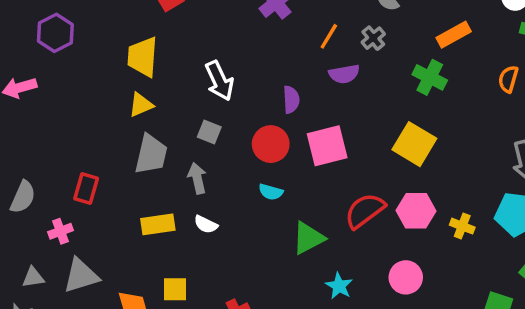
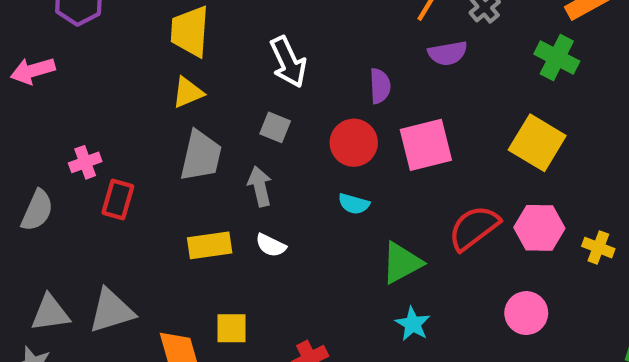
pink cross: (60, 231) -> (85, 162), moved
gray triangle: (33, 277) -> (50, 313), size x1.4
cyan star: (339, 286) -> (413, 324), moved

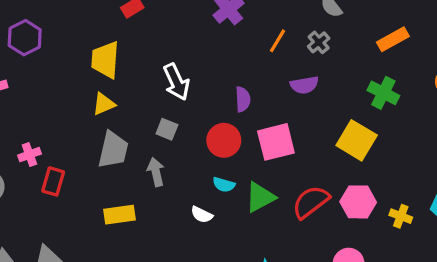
purple semicircle: (448, 53) -> (304, 85), moved
green cross: (557, 58) -> (383, 93), moved
white semicircle: (271, 245) -> (202, 215), moved
green triangle: (402, 263) -> (260, 197), moved

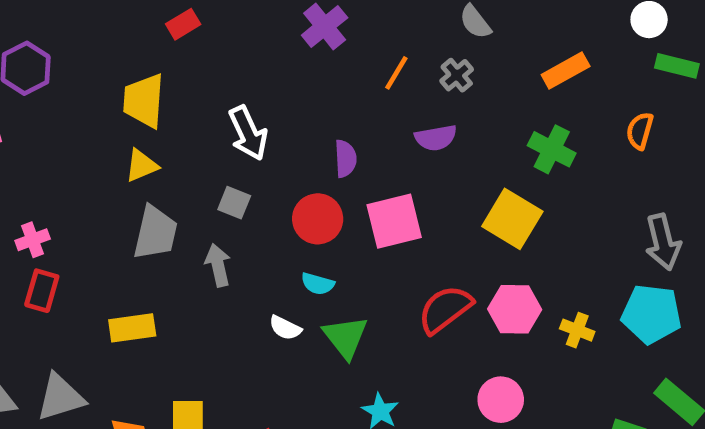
red rectangle: (53, 181) -> (42, 291), moved
green triangle: (260, 197) -> (345, 337), moved, turned -40
yellow rectangle: (120, 215) -> (132, 328), moved

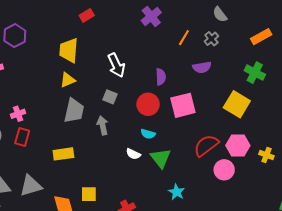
pink circle: (501, 400) -> (224, 170), moved

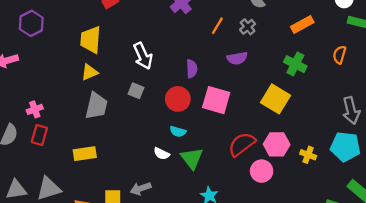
pink square: (183, 105) -> (216, 100), turned 30
gray arrow: (103, 125) -> (141, 188), moved, turned -96

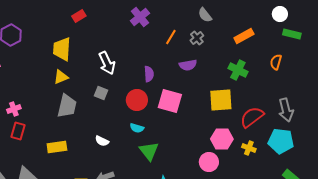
yellow square: (276, 99) -> (221, 100), turned -35
red semicircle: (242, 144) -> (252, 117), moved
white semicircle: (162, 154) -> (102, 141), moved

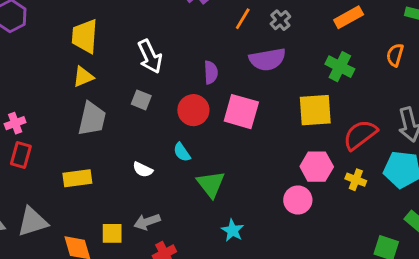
purple semicircle: (188, 65) -> (267, 59), size x1.4
cyan semicircle: (137, 128) -> (182, 152), moved, turned 40

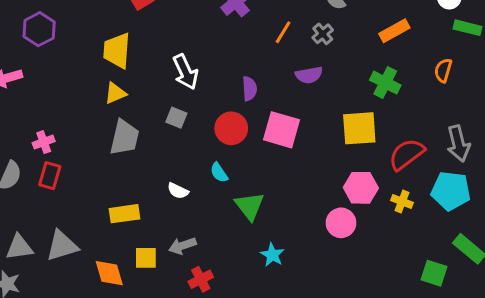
purple semicircle: (267, 59) -> (309, 75), size x0.7
yellow rectangle: (77, 178) -> (124, 214), moved

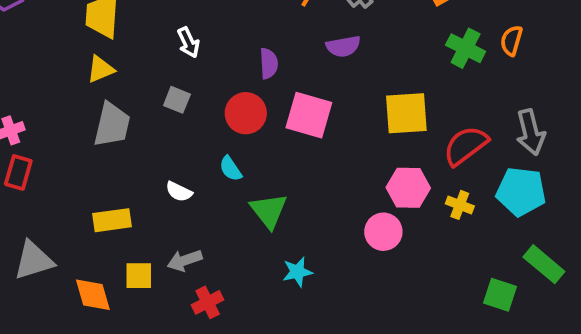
white arrow: (185, 72) -> (188, 42), size x0.7
green cross: (385, 83) -> (466, 48), moved
cyan star: (272, 255) -> (297, 272), turned 30

